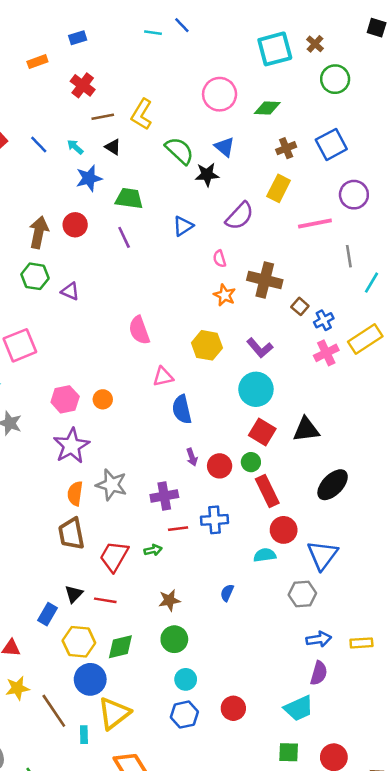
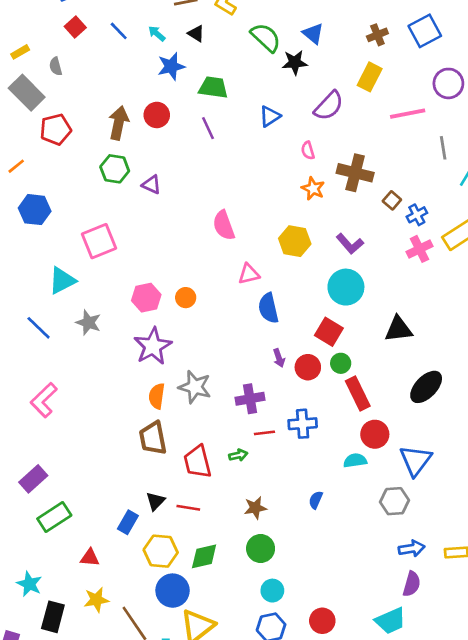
red square: (262, 432) -> (329, 332), moved
red trapezoid: (114, 556) -> (197, 462), turned -44

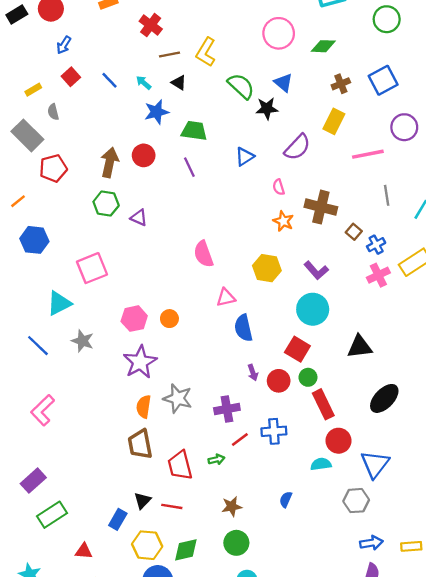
yellow rectangle: (20, 52) -> (33, 90), moved
gray line: (443, 148) -> (387, 195), moved
red line: (264, 433) -> (240, 440), turned -30

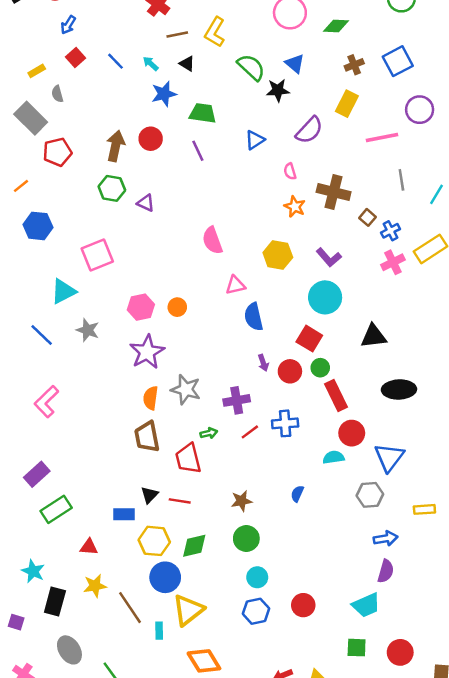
black ellipse: (384, 398) -> (399, 389), turned 44
green arrow: (216, 459) -> (209, 433), moved
blue rectangle: (118, 519) -> (124, 514), turned 60
yellow rectangle: (411, 546) -> (424, 509), moved

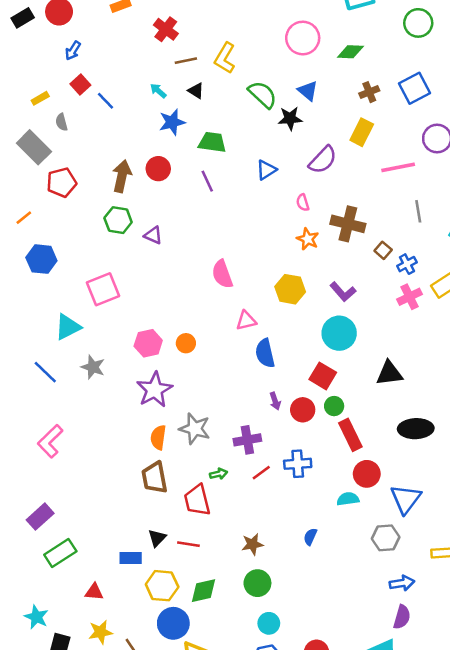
blue line: (115, 61) -> (106, 101), moved

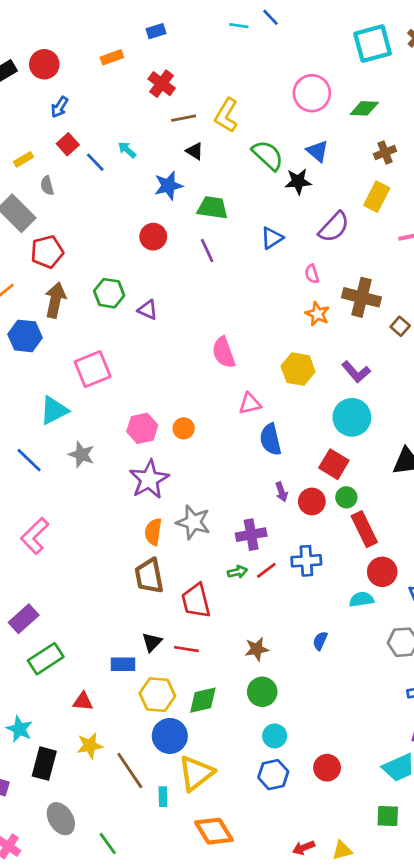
cyan arrow: (158, 91) -> (127, 150), moved
brown arrow: (122, 176) -> (55, 300), moved
green arrow: (219, 474) -> (237, 572), moved

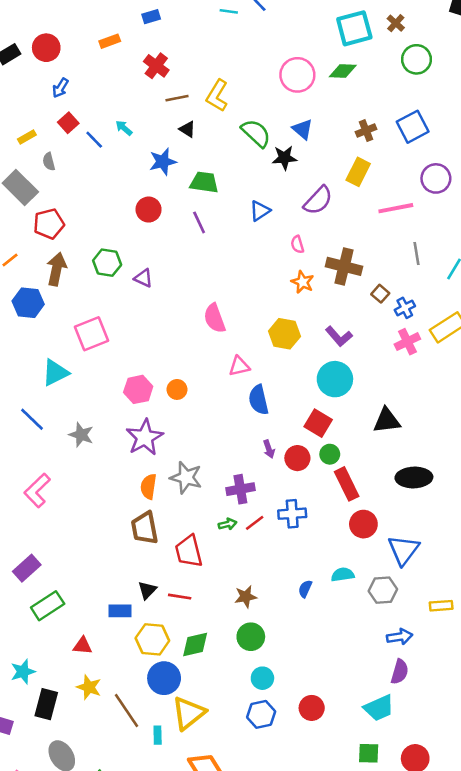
green diamond: (364, 108) -> (343, 71), moved
gray star: (82, 455) -> (81, 435), moved
cyan semicircle: (362, 599) -> (343, 575), moved
cyan star: (19, 729) -> (23, 672), turned 30
yellow star: (90, 746) -> (89, 687), turned 30

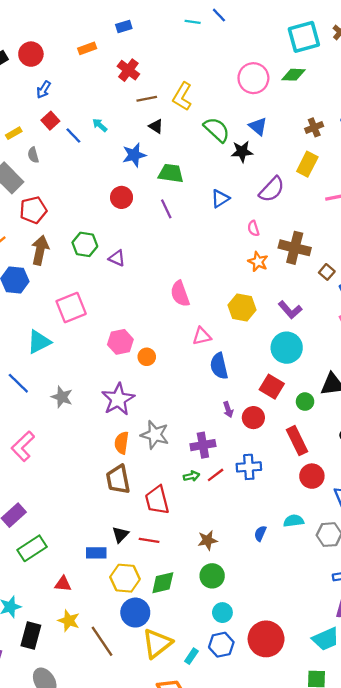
pink hexagon: (138, 389) -> (120, 342), moved
green circle: (330, 454) -> (305, 402), moved
red circle: (312, 708) -> (266, 639), size x1.6
cyan rectangle: (158, 735) -> (191, 656), moved, turned 35

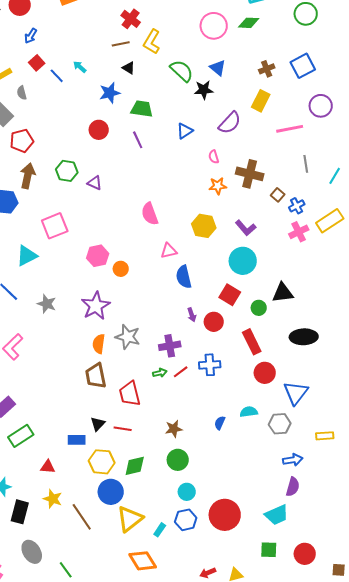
red cross: (128, 70) -> (131, 19), moved
orange star: (258, 262) -> (218, 186), turned -30

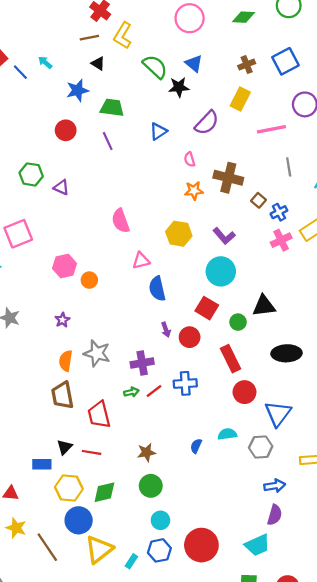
green diamond: (249, 23) -> (243, 17), moved
purple star: (96, 306) -> (62, 320), size x0.5

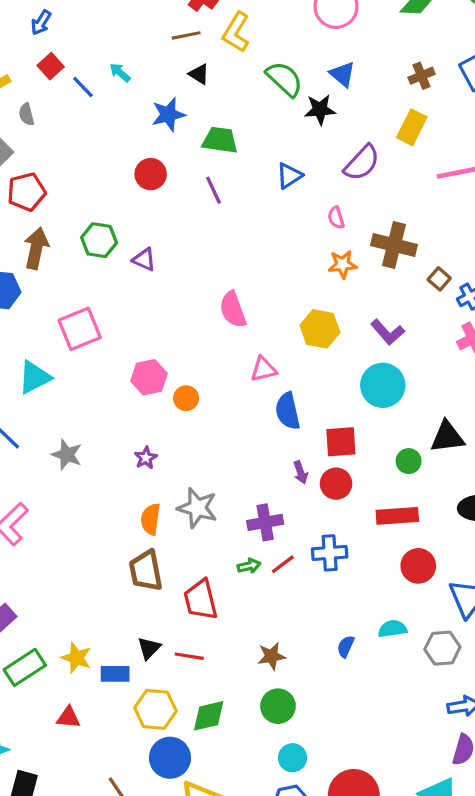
red square: (207, 308) -> (341, 442), moved, turned -35
red rectangle: (230, 359) -> (397, 516), turned -68
yellow star: (16, 528) -> (76, 658), moved

